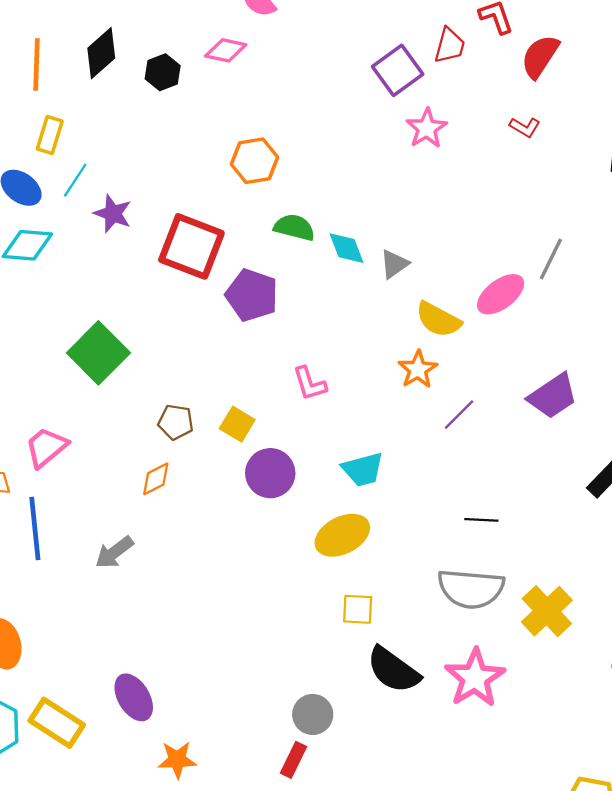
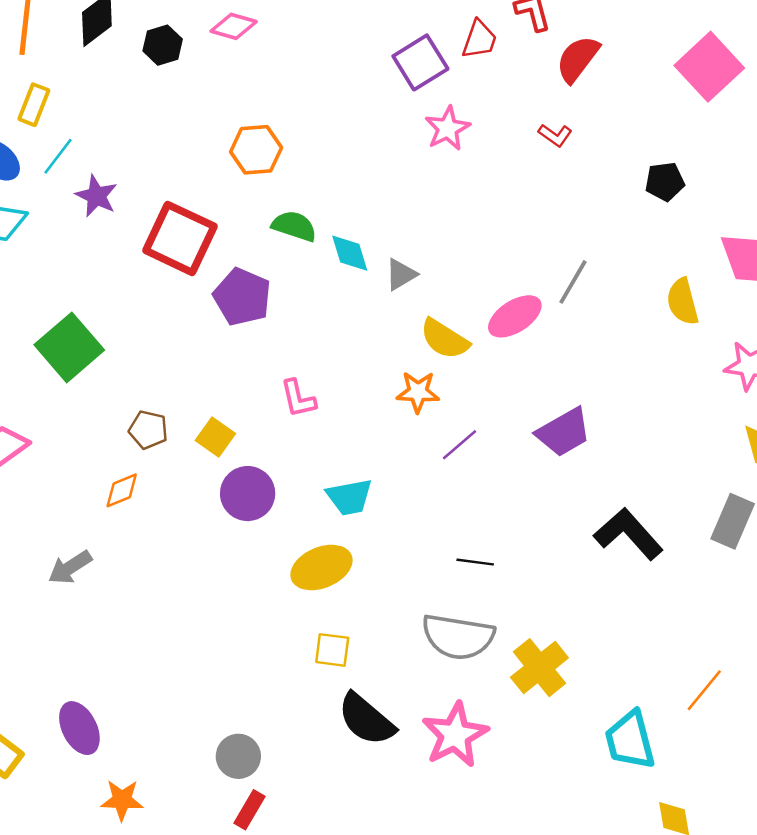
orange star: (418, 369) -> (418, 392), turned 30
gray circle: (313, 714) -> (238, 756), moved

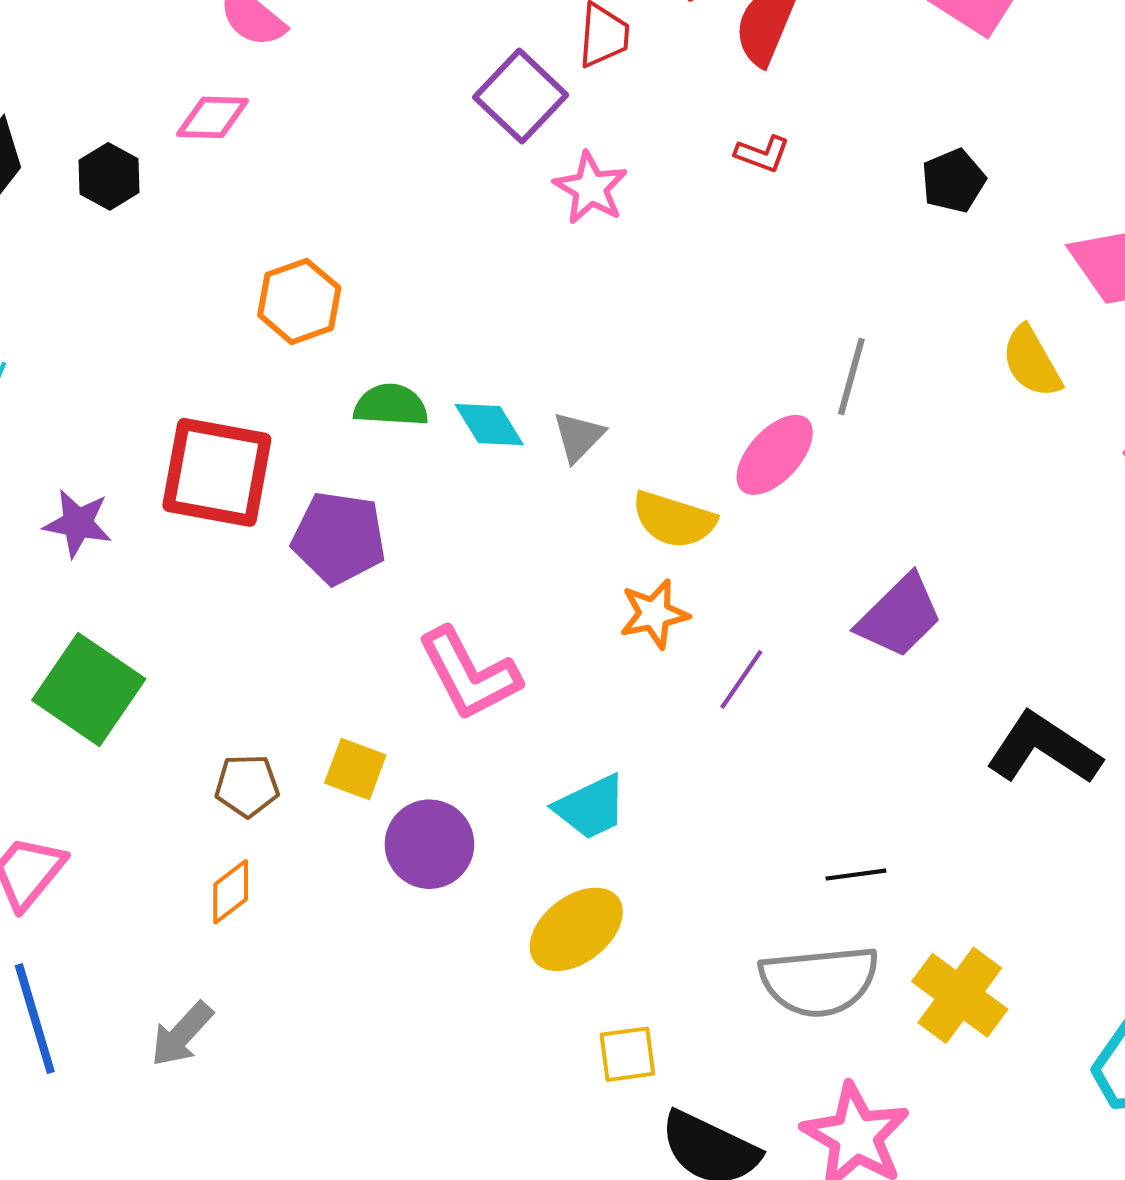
purple star: (96, 196) -> (78, 523), moved
pink L-shape: (298, 399) -> (469, 674), size x1.6
black line: (475, 562) -> (856, 875), moved

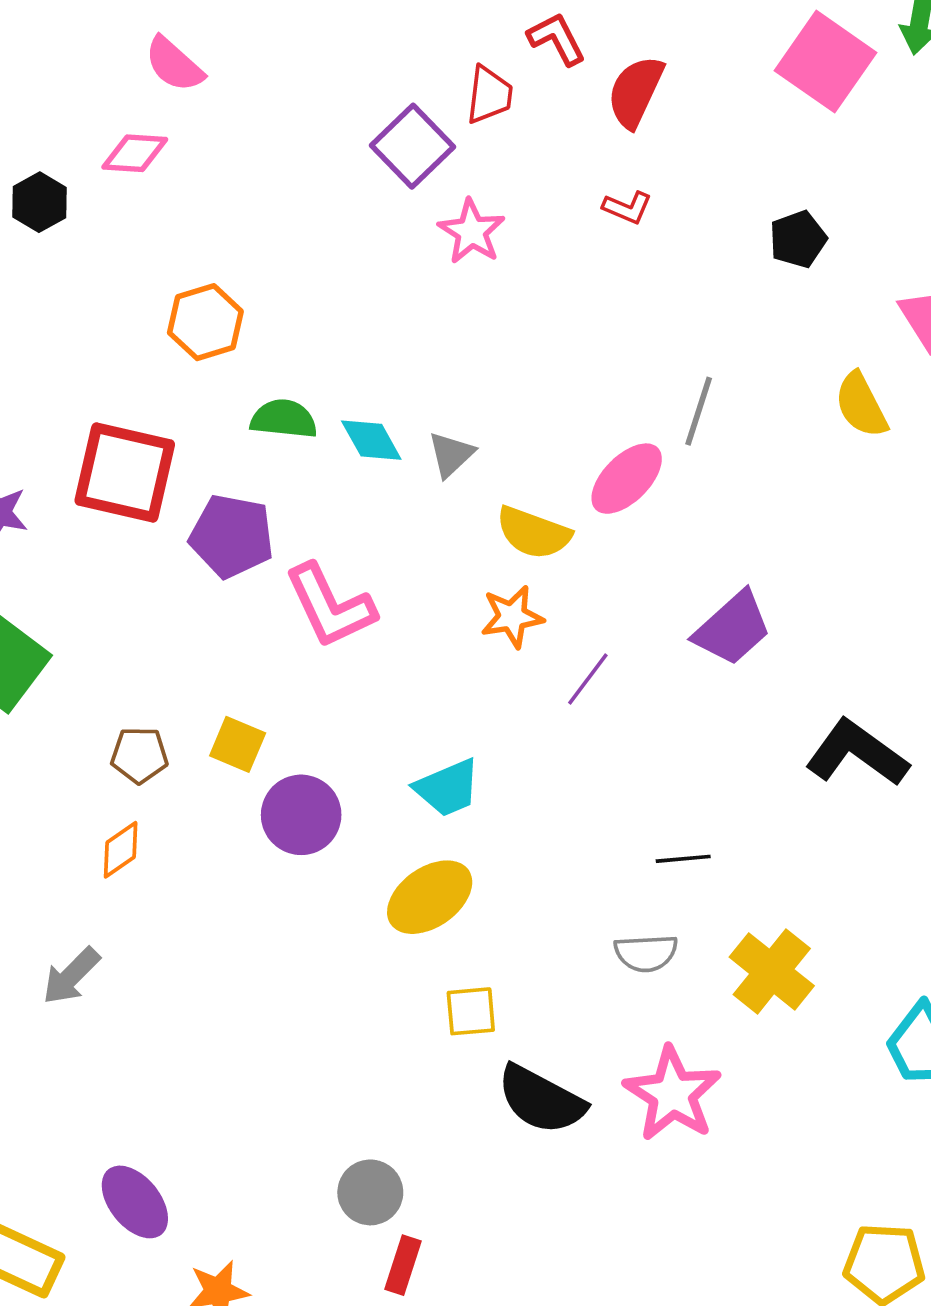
pink L-shape: (469, 674) -> (330, 606), moved
gray semicircle: (819, 981) -> (646, 953), size x0.6

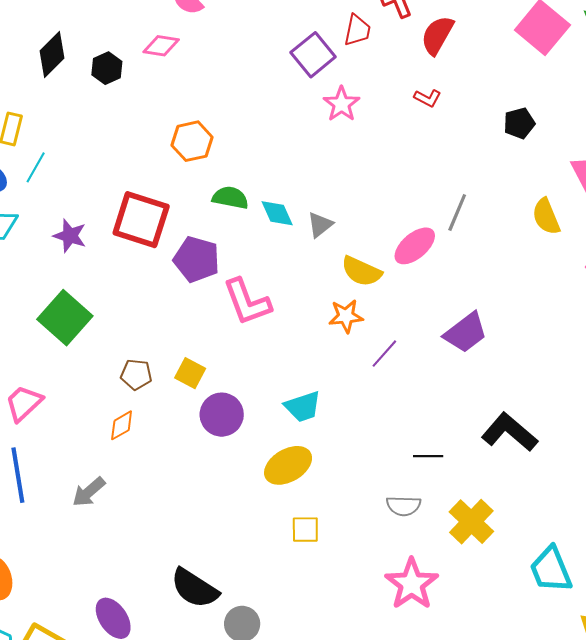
black L-shape: (857, 753) -> (509, 432), moved
black semicircle: (541, 1100) -> (195, 588), moved

